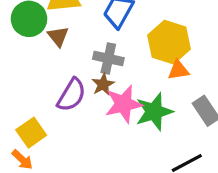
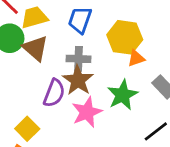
brown triangle: (58, 36) -> (35, 48), size x1.5
brown star: (103, 84) -> (78, 80), size x1.6
pink star: (124, 104) -> (87, 112), moved

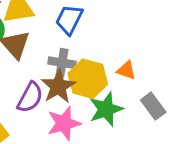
yellow hexagon: (125, 37) -> (88, 79), moved
orange triangle: (136, 58) -> (126, 70), turned 30

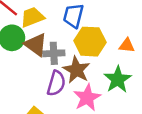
gray cross: (62, 63) -> (54, 53), moved
yellow hexagon: (88, 79) -> (90, 42), moved

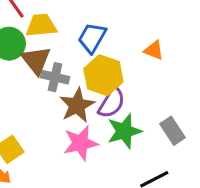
orange triangle: (127, 46) -> (154, 50), moved
purple semicircle: (56, 83) -> (112, 103), moved

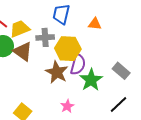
blue trapezoid: (92, 38) -> (61, 14), moved
gray cross: (55, 77) -> (45, 37), moved
pink star: (81, 143) -> (67, 106), moved, size x0.6

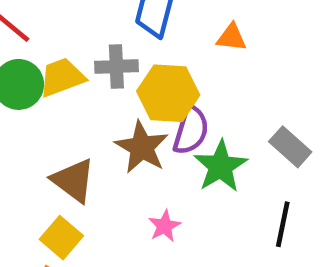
yellow trapezoid: (20, 29) -> (62, 77), moved
brown triangle: (23, 52) -> (73, 180), moved
black line: (118, 104) -> (283, 224), turned -36

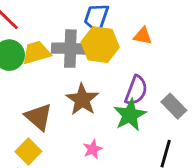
gray cross: (116, 67) -> (70, 49), size x1.4
yellow hexagon: (168, 93) -> (100, 45), moved
purple semicircle: (191, 130) -> (136, 90), moved

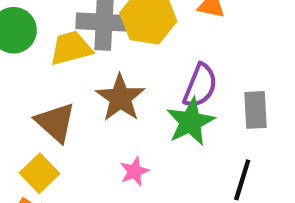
yellow trapezoid: (36, 53) -> (71, 48), moved
gray rectangle: (174, 106) -> (256, 110), turned 40

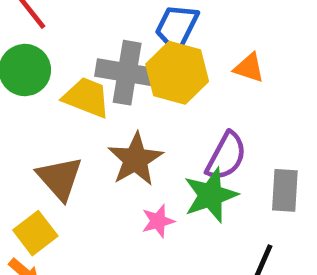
yellow trapezoid: (71, 48) -> (87, 97), turned 30
pink star: (134, 171) -> (158, 221), moved

